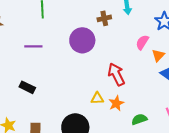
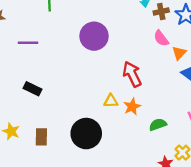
brown cross: (104, 18) -> (161, 12), moved
pink semicircle: (142, 42) -> (161, 38), turned -70
purple line: (33, 46) -> (28, 43), moved

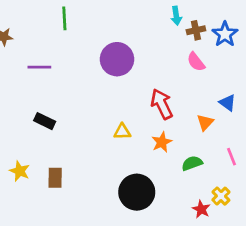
orange triangle: (179, 53) -> (205, 122), moved
yellow triangle: (111, 101) -> (122, 132), moved
black circle: (86, 134) -> (137, 192), moved

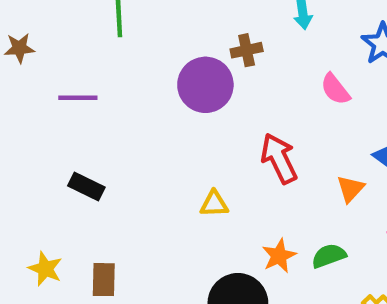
brown cross: (196, 30) -> (247, 50), moved
orange star: (162, 142) -> (279, 256), moved

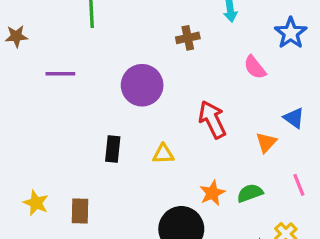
purple circle: (205, 85) -> (142, 85), moved
black rectangle: (86, 187) -> (113, 149), moved, turned 70

